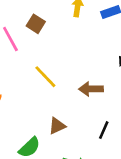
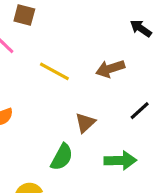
black line: (104, 130) -> (140, 111), turned 42

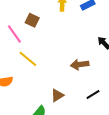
yellow line: (54, 71) -> (28, 59), moved

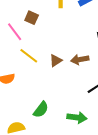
brown triangle: (57, 95) -> (56, 61), moved

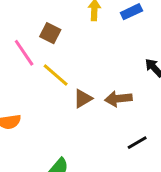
yellow line: (29, 56) -> (56, 75), moved

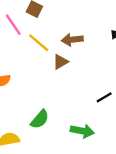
brown arrow: (118, 99) -> (72, 40), moved

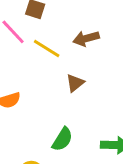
brown triangle: (60, 62) -> (75, 83), moved

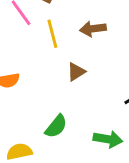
yellow line: (47, 48) -> (52, 34), turned 36

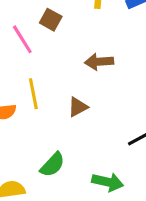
yellow line: (52, 34) -> (33, 94), moved

